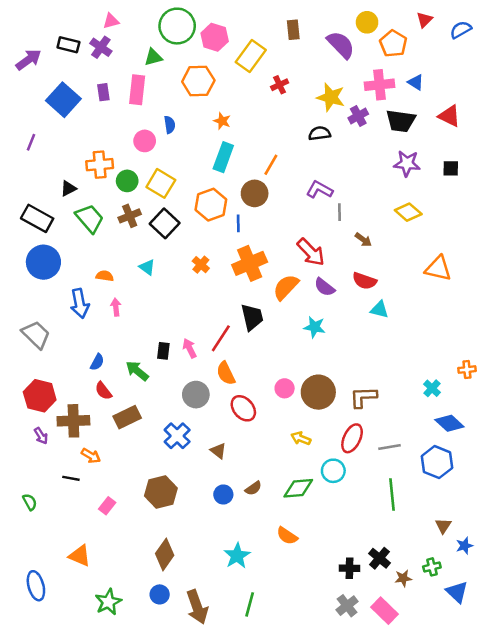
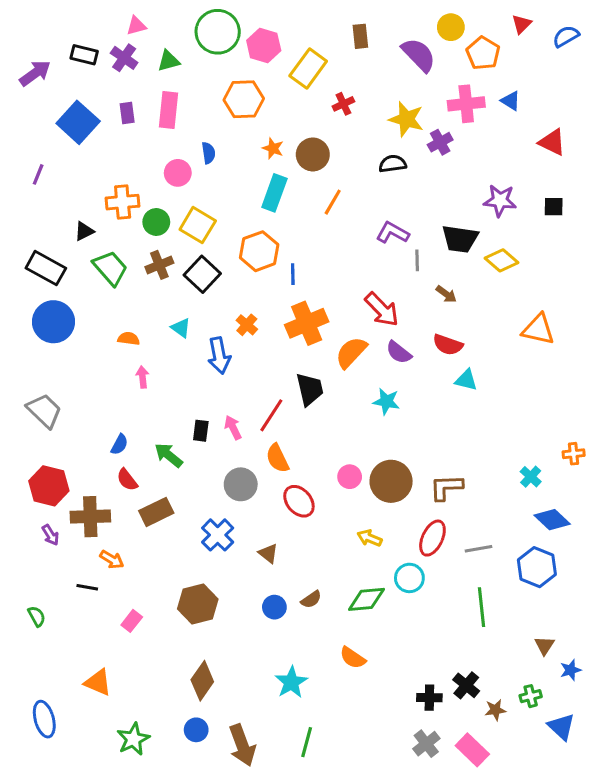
green triangle: (153, 57) -> (169, 61), moved
black trapezoid: (401, 121) -> (460, 239), moved
brown circle: (255, 193) -> (313, 154), moved
blue arrow: (80, 303) -> (219, 355), moved

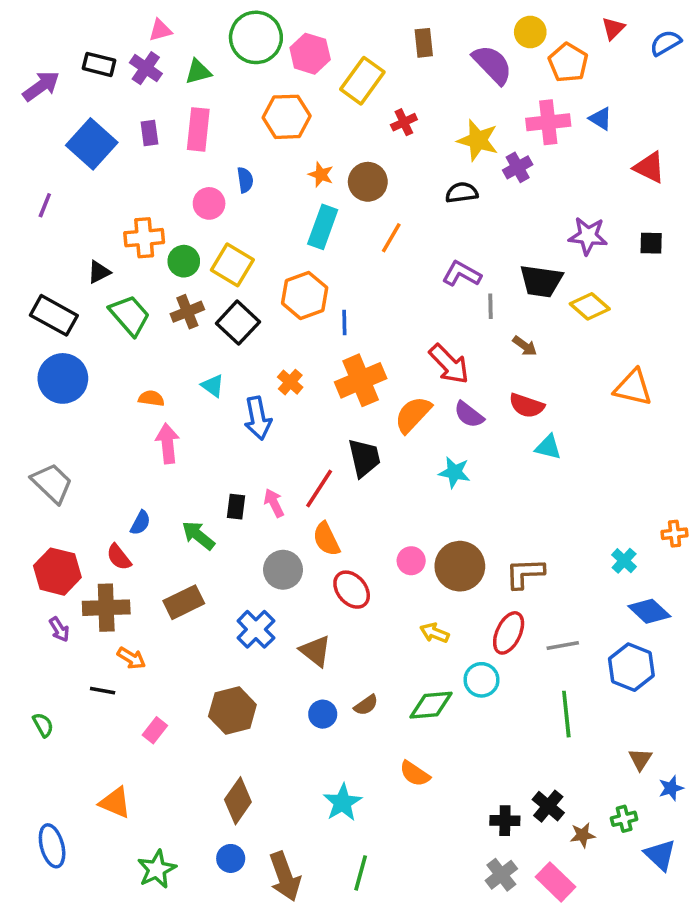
pink arrow: (142, 377) -> (168, 443), size x1.5
red semicircle: (127, 480) -> (119, 557), moved
brown triangle: (268, 553) -> (315, 651), size x1.4

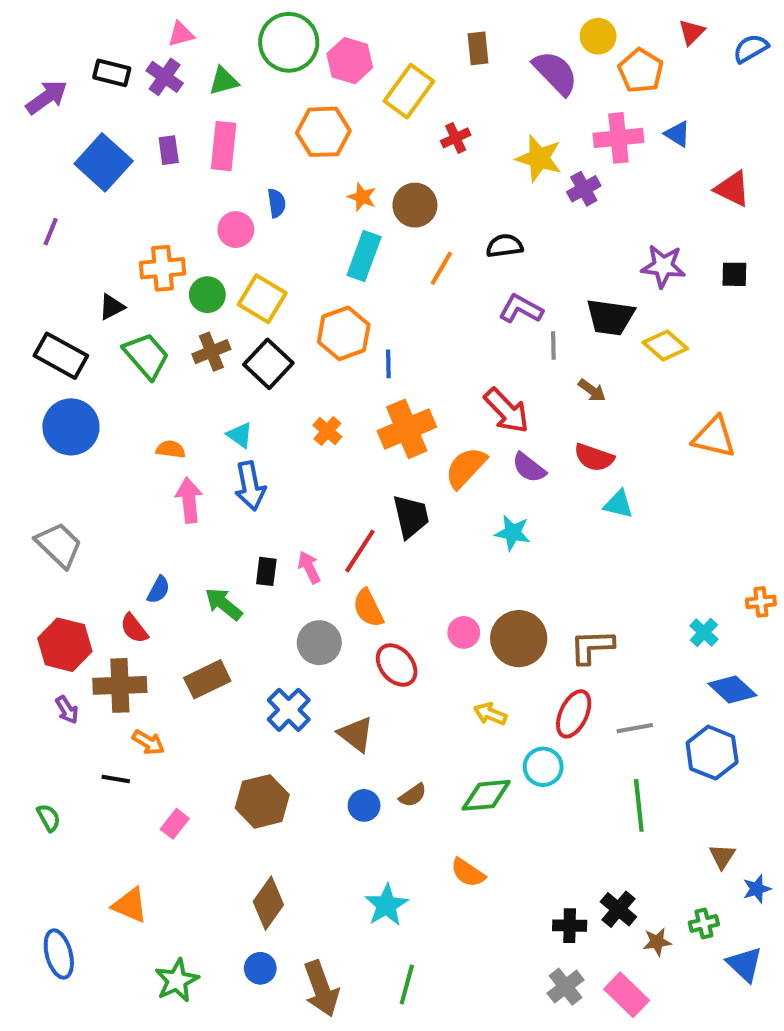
black semicircle: (462, 193) -> (504, 246), moved
blue arrow: (258, 418) -> (250, 486), moved

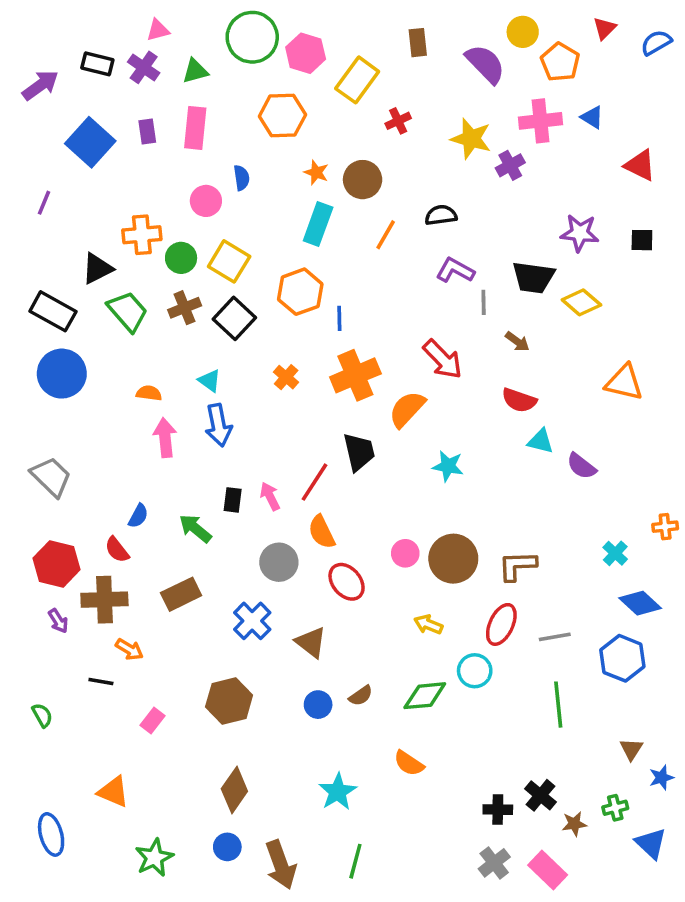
black triangle: (112, 307) -> (97, 269), size x1.4
purple semicircle: (529, 468) -> (581, 466), moved

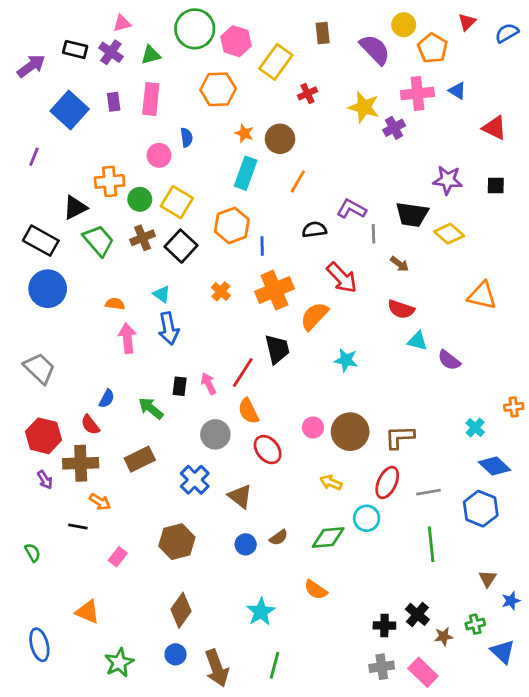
black semicircle: (441, 215) -> (314, 230), moved
gray cross: (494, 863) -> (382, 667), turned 30

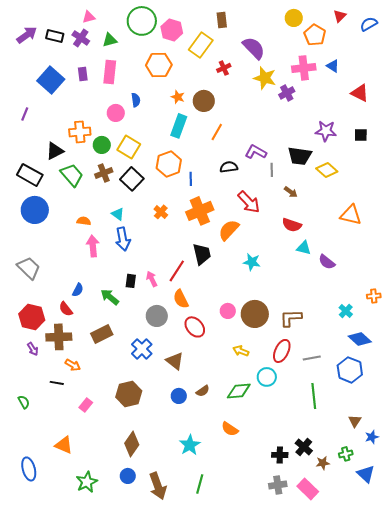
brown rectangle: (323, 33) -> (222, 20), moved
purple semicircle: (375, 49) -> (254, 48), moved
purple arrow: (31, 66) -> (27, 35), moved

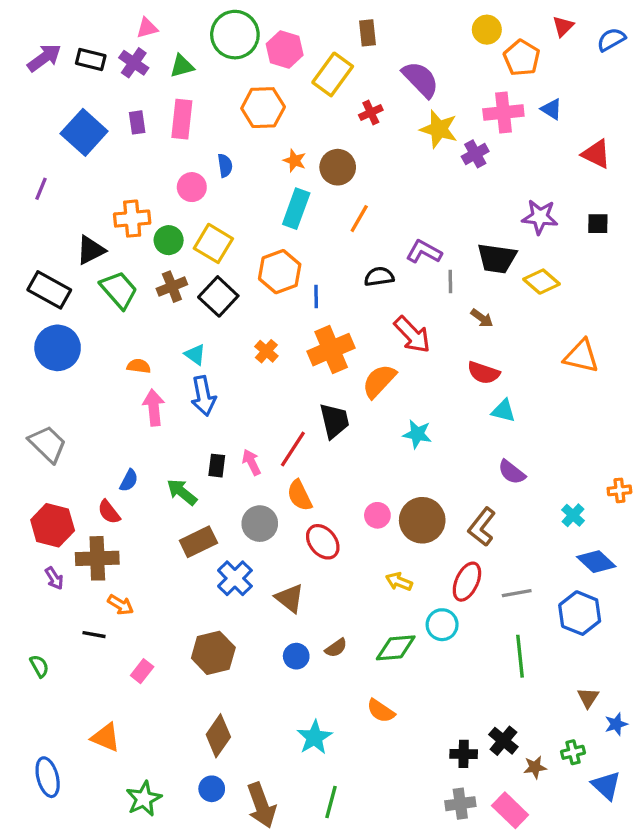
purple semicircle: (327, 262) -> (512, 472), moved
brown L-shape: (291, 318) -> (482, 527), turned -50
brown rectangle: (102, 334) -> (198, 542), moved

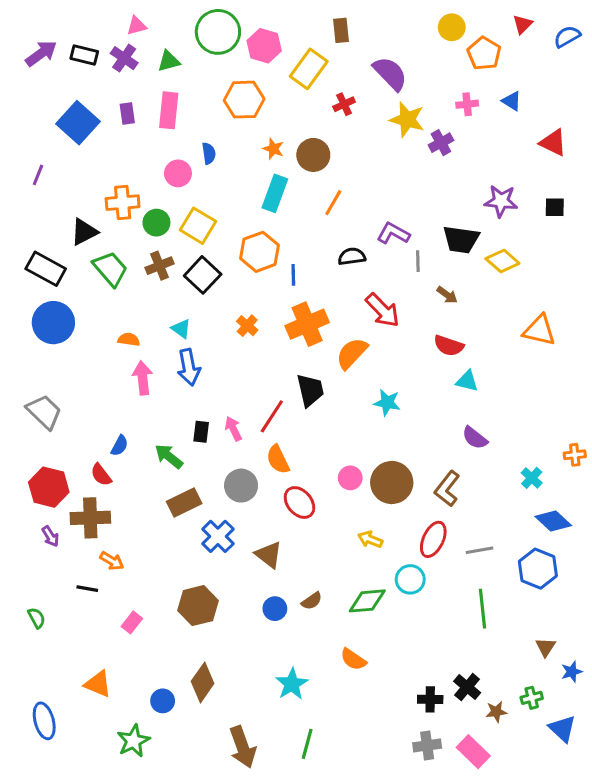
pink cross: (503, 113) -> (467, 104), size x0.6
blue circle: (212, 789) -> (163, 701), moved

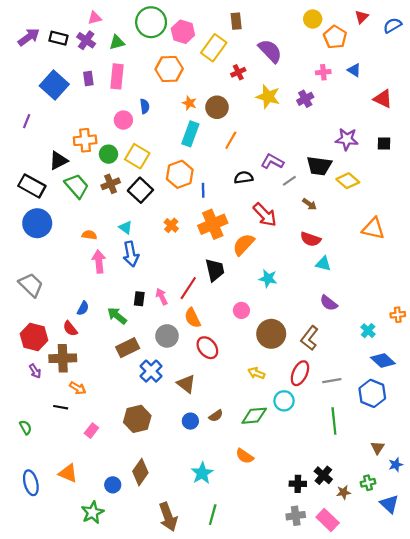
yellow star: (407, 120) -> (268, 97), moved
gray line: (418, 261) -> (289, 181), turned 56
pink circle: (350, 478) -> (241, 310), moved
blue ellipse: (44, 721) -> (31, 483), moved

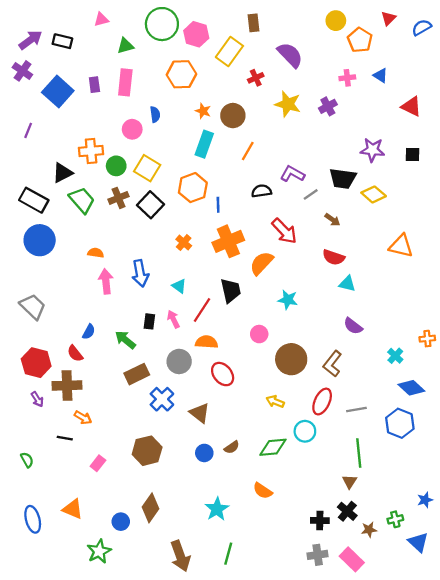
purple cross: (86, 40) -> (22, 71), moved
cyan triangle: (126, 227) -> (179, 286), moved
orange semicircle: (193, 318) -> (207, 342), turned 120
brown triangle: (378, 448) -> (350, 482), moved

